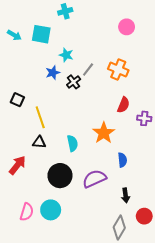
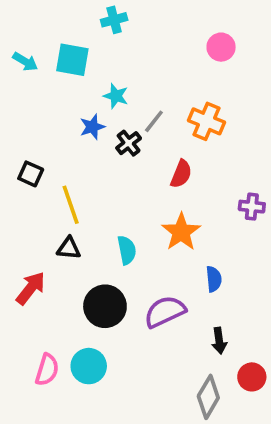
red semicircle: (123, 105) -> (181, 174), moved

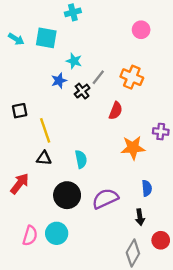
black square: (31, 174) -> (20, 111), turned -35
orange star: (181, 232) -> (133, 148), moved, turned 30
blue semicircle: (214, 279) -> (147, 188), moved

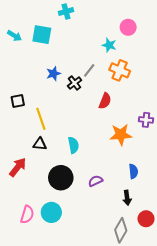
cyan star: (74, 61) -> (109, 45), moved
purple semicircle: (105, 199) -> (96, 181), size x0.6

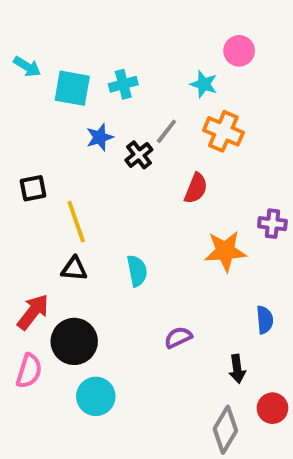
cyan cross: (66, 11) -> (123, 84), moved
cyan square: (42, 35) -> (72, 88), moved
blue semicircle: (133, 171) -> (265, 320), moved
black circle: (61, 178) -> (74, 341), moved
pink semicircle: (27, 215) -> (29, 371), moved

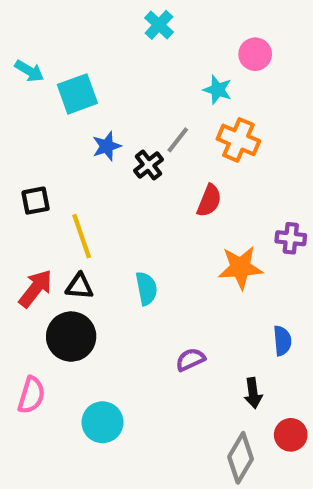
cyan cross: (123, 84) -> (159, 25), moved, turned -32
cyan square: (72, 88) -> (77, 94), turned -30
red arrow: (33, 312) -> (36, 288), moved
black circle: (74, 341) -> (71, 337), moved

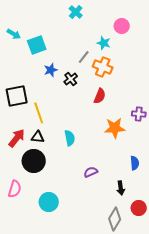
gray line: (178, 140) -> (84, 57), moved
orange cross: (238, 140) -> (103, 67), moved
black square: (36, 201) -> (17, 96), size x1.6

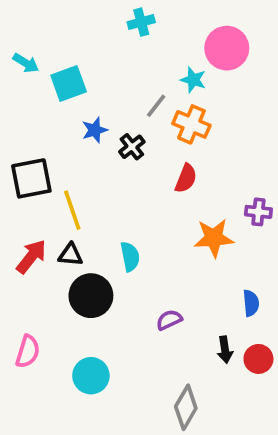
cyan cross: (76, 12) -> (141, 22), turned 32
pink circle: (122, 26) -> (227, 48), size x1.5
black circle: (34, 161) -> (91, 296), moved
red circle: (139, 208) -> (258, 359), moved
gray diamond: (115, 219) -> (186, 407), moved

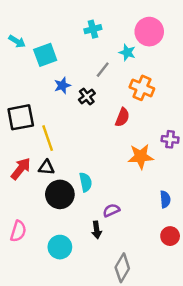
cyan cross: (141, 22) -> (93, 29), moved
orange cross: (191, 124) -> (142, 88), moved
cyan semicircle: (130, 257) -> (86, 182), moved
black arrow: (225, 350) -> (97, 230), moved

